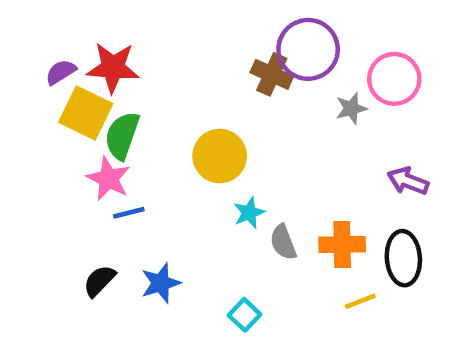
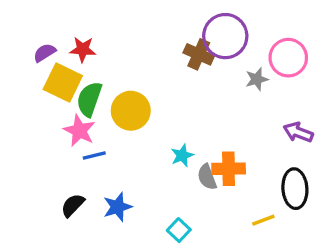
red star: (113, 68) -> (83, 49), size x0.7
yellow circle: (220, 156) -> (131, 111), moved
orange cross: (342, 245) -> (229, 169), moved

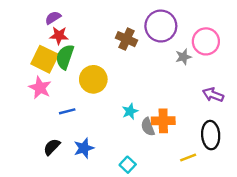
purple semicircle: (45, 53) -> (53, 18), moved
brown cross: (199, 54) -> (126, 39), moved
green semicircle: (89, 99) -> (65, 57), moved
pink star: (79, 131) -> (40, 88), moved

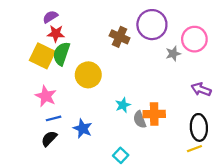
pink star: (40, 88) -> (46, 96), moved
blue line: (67, 111) -> (54, 118), moved
blue star: (84, 148) -> (83, 129), moved, turned -30
yellow line: (188, 158) -> (194, 149), moved

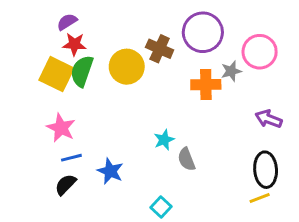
yellow circle: (88, 75) -> (127, 67), moved
orange cross: (154, 114) -> (206, 85), moved

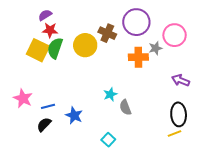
pink star: (61, 128) -> (23, 98), moved

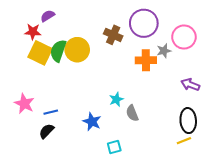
red star: (50, 30) -> (33, 32), moved
yellow circle: (85, 45) -> (77, 50), moved
blue star: (74, 115) -> (92, 122), moved
cyan square: (108, 140) -> (114, 147), turned 32

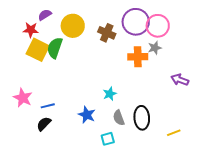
pink circle: (184, 37) -> (158, 26), moved
yellow circle: (77, 50) -> (73, 26), moved
gray semicircle: (132, 113) -> (119, 118), moved
black ellipse: (188, 121) -> (142, 118), moved

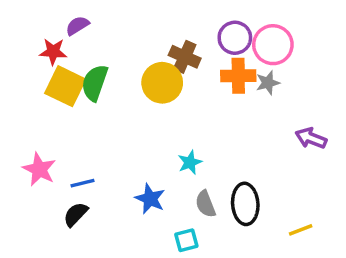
purple circle: (136, 22) -> (235, 38), size x0.7
yellow circle: (73, 26) -> (162, 83), moved
orange cross: (138, 57) -> (238, 76), moved

